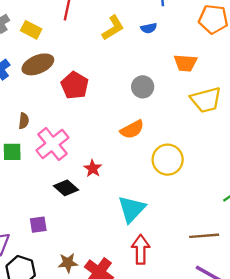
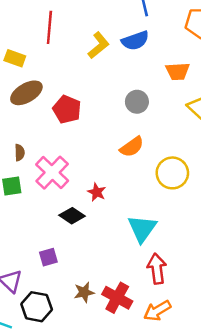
blue semicircle: (149, 28) -> (135, 41), size x1.6

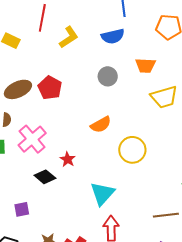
yellow L-shape: (99, 45) -> (69, 37), moved
brown ellipse: (26, 93) -> (18, 89), moved
gray circle: (137, 102) -> (108, 76), moved

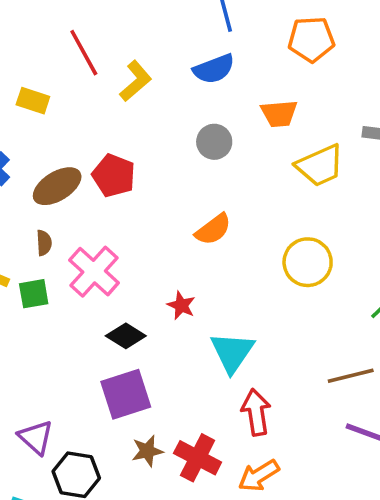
red line: (42, 18) -> (84, 53), turned -32
yellow circle: (132, 150) -> (308, 262), moved
red star: (68, 159) -> (181, 305), moved
purple square: (22, 209) -> (126, 394), moved, size x1.8

